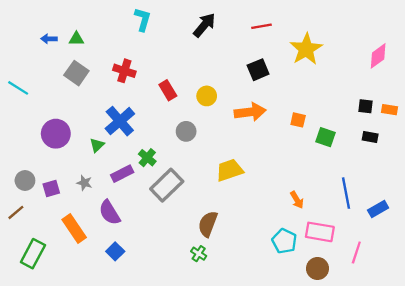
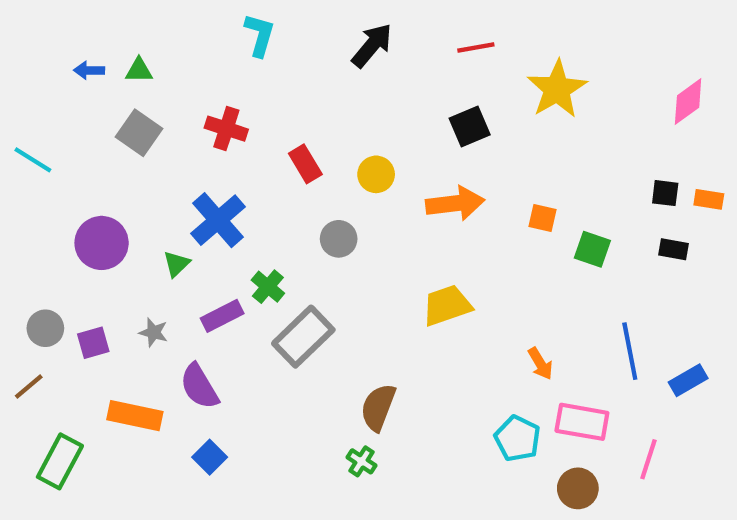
yellow trapezoid: (230, 170) -> (447, 305), moved
orange rectangle: (74, 228) -> (135, 416), turned -44

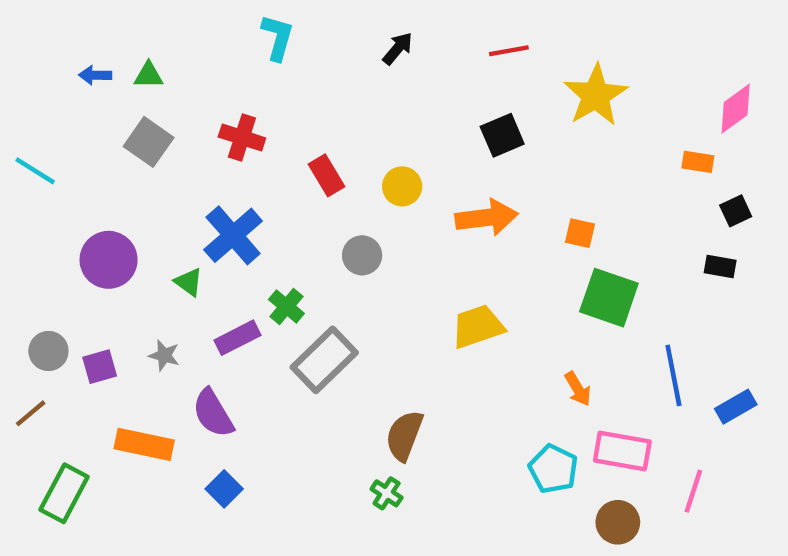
black arrow: (372, 45) -> (398, 49), size x0.7
black square: (665, 193) -> (736, 211), moved, turned -32
orange rectangle: (709, 199) -> (698, 162), moved
green square: (592, 249) -> (609, 298), moved, size x1.5
green triangle: (176, 264) -> (189, 282), turned -40

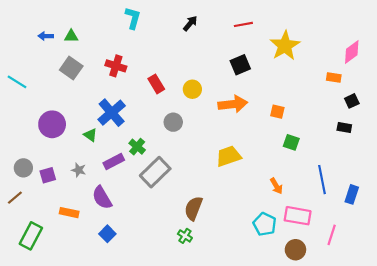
green square: (609, 298) -> (291, 142), size x0.6
blue rectangle: (736, 407) -> (352, 194), turned -42
orange rectangle: (144, 444) -> (69, 213), size x0.7

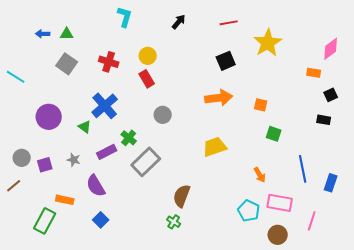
yellow circle: (192, 89) -> (148, 56), moved
green rectangle: (31, 236) -> (45, 221), moved

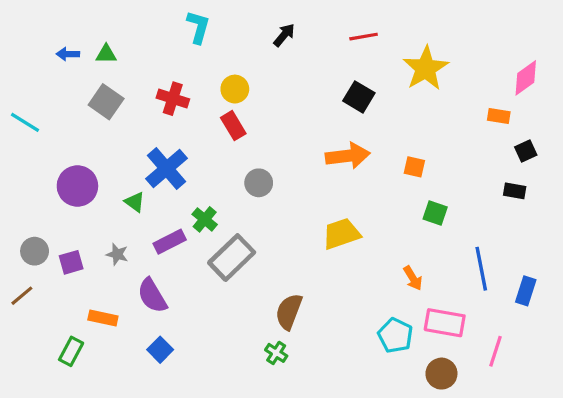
black square: (226, 61) -> (359, 97), turned -36
green rectangle: (45, 221) -> (71, 351), size x0.7

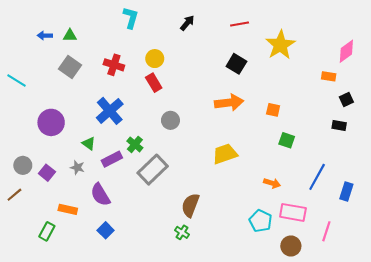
green triangle: (135, 202) -> (89, 143), moved
purple square: (71, 262) -> (47, 173), turned -35
blue line: (481, 269) -> (317, 177), turned 40
orange arrow: (413, 278) -> (272, 183), turned -42

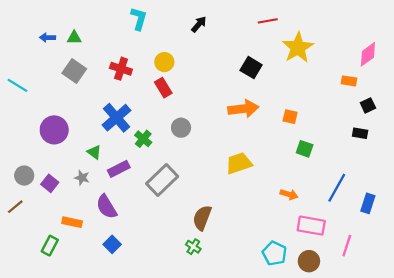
red line: (240, 24) -> (268, 21), moved
green cross: (135, 144) -> (143, 139), moved
cyan pentagon: (261, 221) -> (274, 253), moved

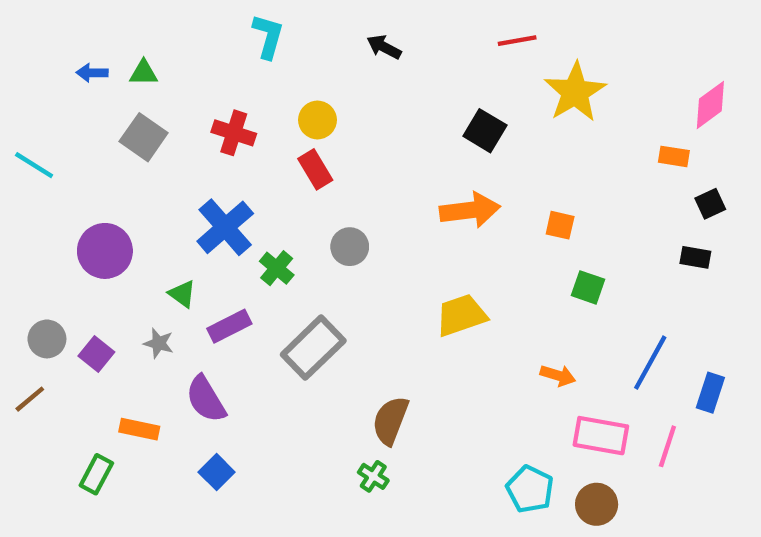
black arrow: (199, 24) -> (384, 47), turned -102
pink line: (347, 246) -> (667, 446), moved

